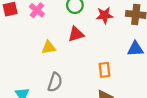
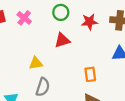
yellow triangle: (49, 47) -> (36, 63), moved

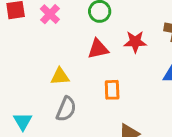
red star: (89, 22) -> (135, 42), moved
orange rectangle: (90, 74) -> (112, 90), moved

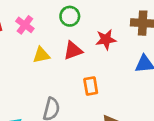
yellow triangle: (60, 76) -> (41, 55), moved

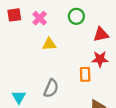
red star: (106, 39) -> (100, 59), moved
red triangle: (73, 51) -> (101, 34), moved

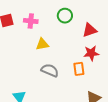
pink cross: (40, 18) -> (31, 21), turned -32
gray semicircle: (51, 88) -> (50, 70), moved, turned -84

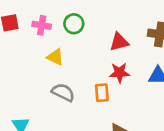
green circle: (65, 16) -> (74, 24), moved
yellow triangle: (42, 44) -> (55, 57), turned 32

